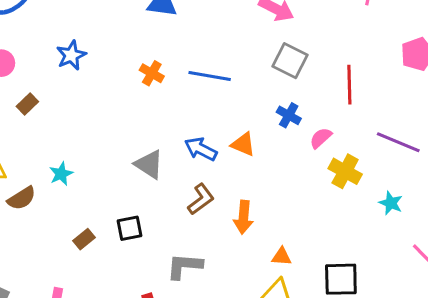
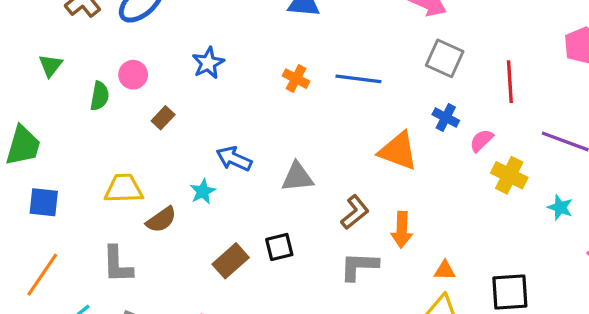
orange triangle: (243, 144) -> (398, 151), size x1.5
blue arrow: (201, 149) -> (234, 159), moved
gray triangle: (149, 164) -> (297, 177), turned -36
brown rectangle: (84, 239) -> (231, 261), size x1.5
gray L-shape: (184, 266) -> (359, 266), moved

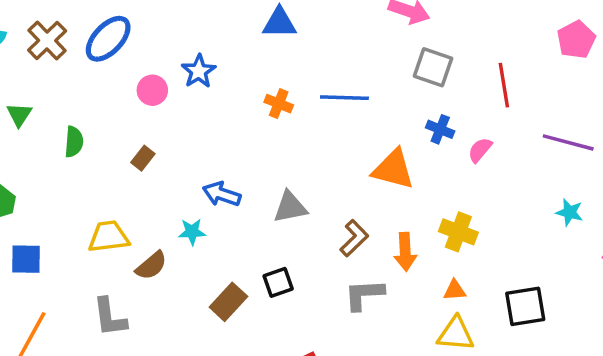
blue star: (208, 63) -> (199, 71), moved
pink circle: (133, 75) -> (152, 90), moved
yellow cross: (509, 175) -> (458, 232), moved
cyan star: (203, 191) -> (192, 232), turned 30

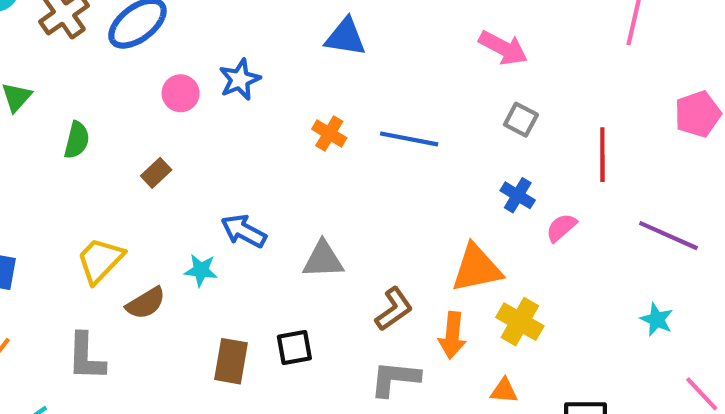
gray square: (433, 67) -> (521, 120), size x0.7
orange triangle: (393, 169) -> (477, 268), moved, turned -36
yellow trapezoid: (109, 237) -> (100, 260), turned -48
brown rectangle: (228, 302) -> (231, 361), turned -42

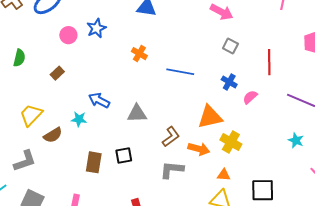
blue line: (409, 139) -> (180, 72), moved
orange arrow: (452, 335) -> (199, 149), turned -80
gray L-shape: (86, 357) -> (25, 161), turned -110

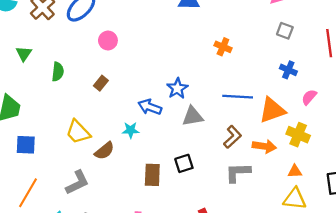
blue star: (96, 28) -> (177, 88), moved
orange cross: (139, 54) -> (223, 47), moved
blue line: (180, 72) -> (238, 97), moved
pink semicircle: (250, 97) -> (309, 97), moved
yellow trapezoid: (31, 115) -> (78, 132), turned -80

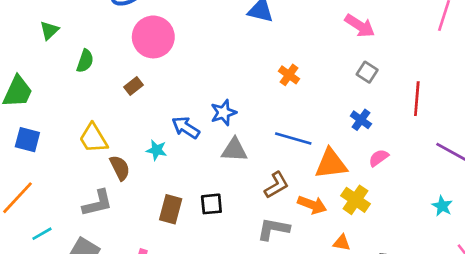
pink circle: (108, 41) -> (153, 37), size x1.8
brown semicircle: (104, 151) -> (120, 168), turned -90
gray L-shape: (77, 183) -> (97, 203), moved

